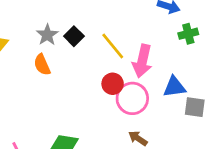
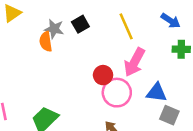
gray star: (47, 35) -> (54, 29), moved, turned 30
yellow line: (113, 46) -> (126, 26), moved

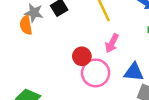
pink arrow: (134, 62) -> (112, 43), size x0.7

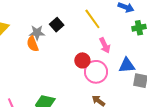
pink arrow: (112, 43) -> (105, 45), turned -42

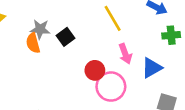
black square: (57, 25) -> (66, 37), moved
blue triangle: (127, 65) -> (152, 68), moved, turned -30

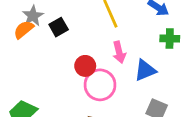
gray star: (40, 29) -> (33, 16), turned 30
orange semicircle: (33, 43) -> (24, 30), turned 60

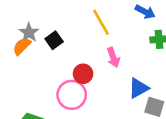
blue triangle: (145, 70) -> (139, 88), moved
pink circle: (100, 85) -> (72, 95), moved

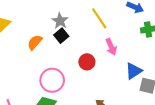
gray star: (29, 33) -> (60, 21), moved
pink circle: (72, 95) -> (52, 80), moved

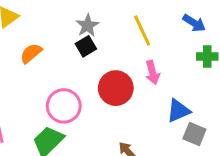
orange semicircle: (35, 42) -> (31, 53), moved
red circle: (87, 62) -> (116, 88), size x1.5

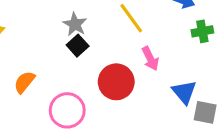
orange semicircle: (31, 53) -> (24, 82), moved
blue triangle: (178, 111) -> (184, 92), turned -35

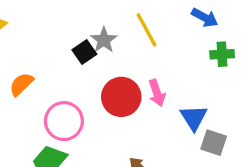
gray star: (75, 24) -> (104, 40), moved
pink arrow: (150, 59) -> (157, 93), moved

